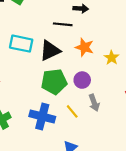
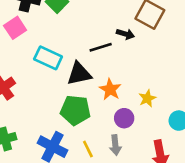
black line: (63, 24) -> (101, 47), turned -36
orange star: (84, 47) -> (110, 89), moved
purple circle: (82, 80) -> (124, 118), moved

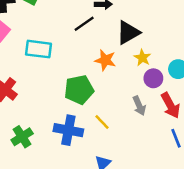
black triangle: (79, 74) -> (128, 33), moved
purple circle: (124, 118) -> (153, 78), moved
gray arrow: (115, 145) -> (139, 106), moved

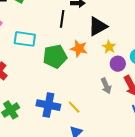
black line: (84, 24) -> (62, 19), turned -48
green pentagon: (79, 90) -> (55, 56), moved
yellow line: (102, 122) -> (74, 107), moved

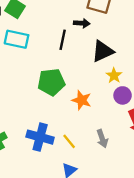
cyan rectangle: (25, 39) -> (17, 39), moved
orange star: (79, 49) -> (82, 100), moved
gray arrow: (106, 86) -> (102, 139), moved

